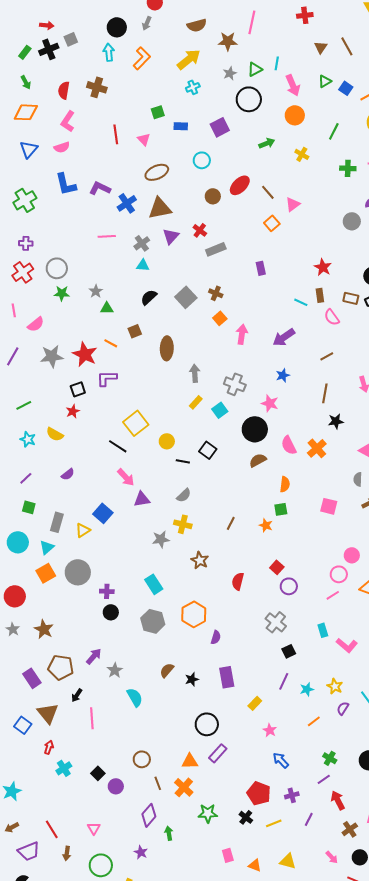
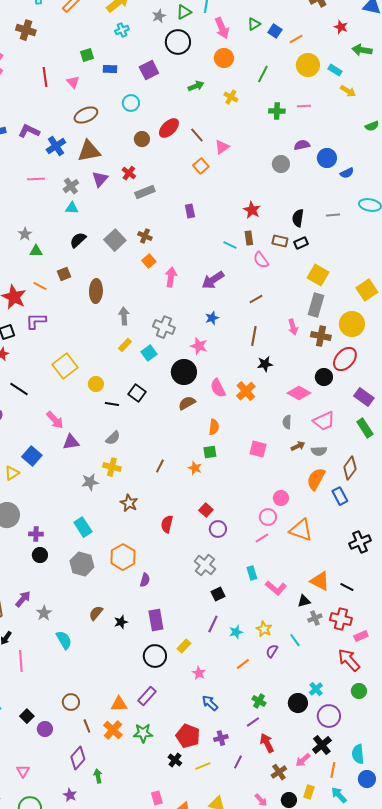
black line: (118, 446) -> (19, 389), moved
black circle: (207, 724) -> (155, 656), moved
green star: (208, 813) -> (143, 733), moved

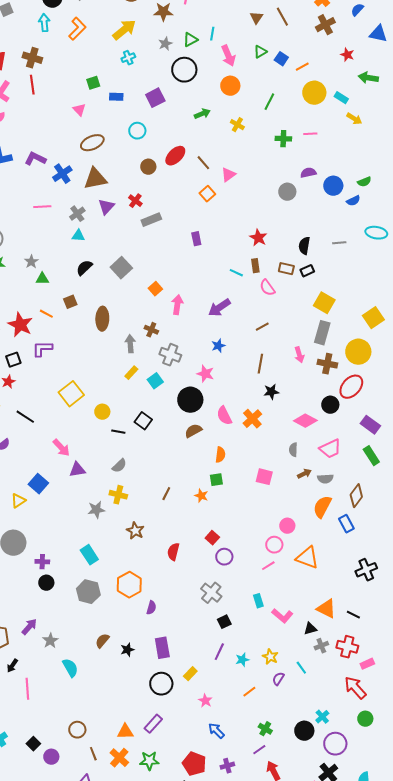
red line: (45, 77) -> (32, 85), moved
green semicircle: (372, 126) -> (364, 182), moved
brown cross: (145, 236) -> (151, 330), moved

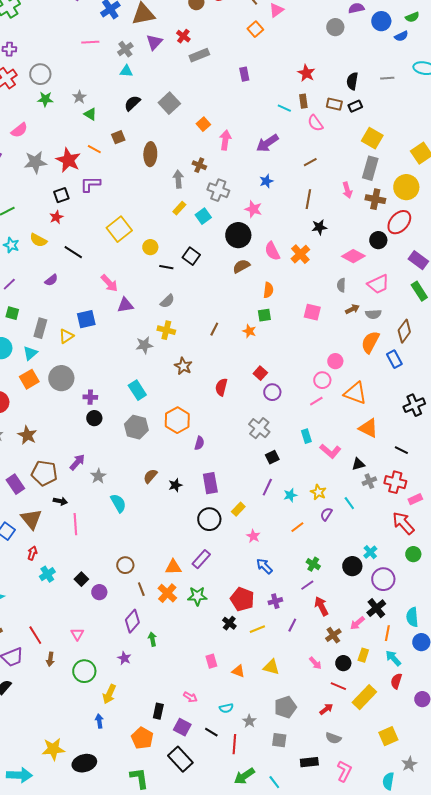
green triangle: (42, 279) -> (90, 114), turned 32
blue square: (38, 484) -> (86, 319), turned 36
orange triangle: (326, 609) -> (368, 428), moved
black arrow: (12, 666) -> (60, 501), turned -112

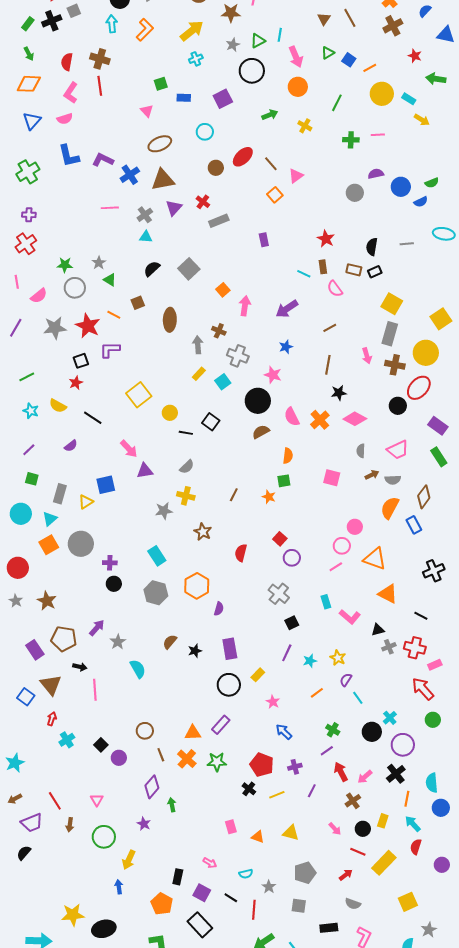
gray circle: (40, 74) -> (75, 288), moved
pink diamond: (353, 256) -> (355, 419), moved
cyan line: (349, 503) -> (358, 698), moved
pink arrow: (357, 623) -> (365, 777), moved

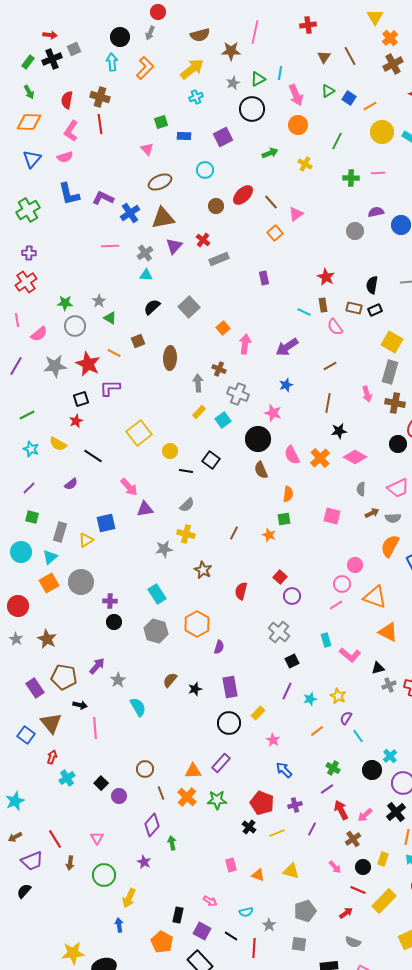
brown semicircle: (261, 432) -> (261, 470), turned -84

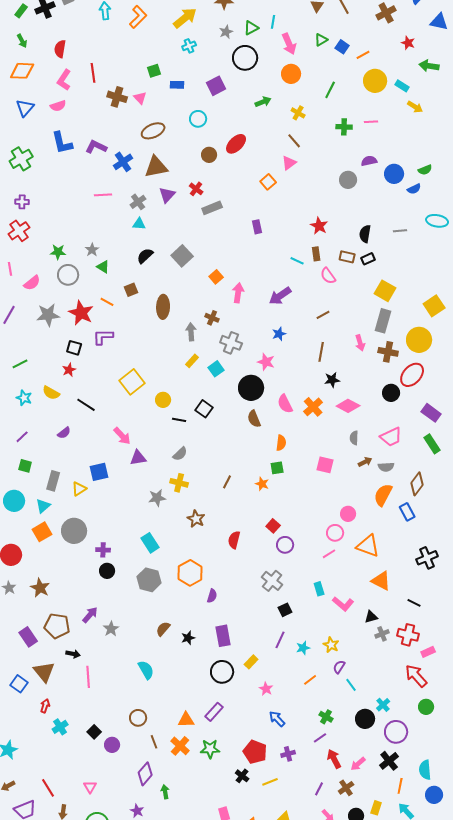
brown cross: (100, 97) -> (117, 97), moved
brown line: (271, 202) -> (294, 141), moved
black square: (81, 399) -> (74, 348), turned 35
cyan semicircle: (138, 707) -> (146, 670), moved
purple line: (312, 829) -> (319, 789), moved

